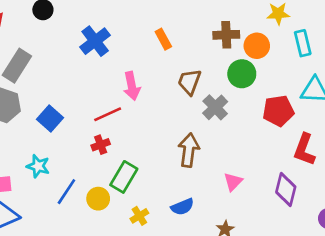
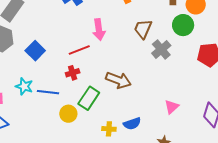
brown arrow: (189, 150) -> (118, 80), moved, turned 100
blue line: (66, 192) -> (48, 92), moved, turned 60
yellow cross: (139, 216) -> (109, 129), moved, turned 32

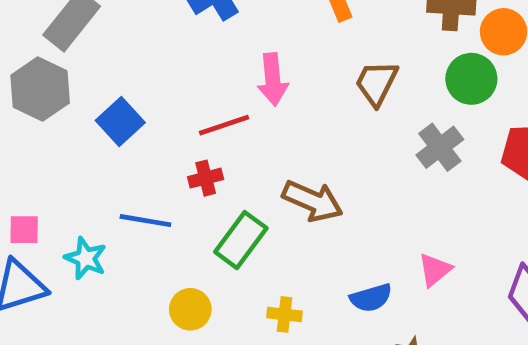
gray cross: (161, 49) -> (440, 147), moved
cyan star: (24, 86) -> (86, 258), moved
yellow circle: (68, 114) -> (190, 309), moved
blue semicircle: (132, 124) -> (371, 298), moved

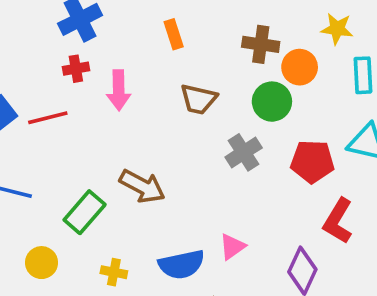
brown trapezoid: (376, 83) -> (198, 99), turned -108
red line: (224, 125) -> (48, 118), moved
red cross: (206, 178) -> (76, 69), moved
blue semicircle: (371, 298) -> (182, 264), size x1.4

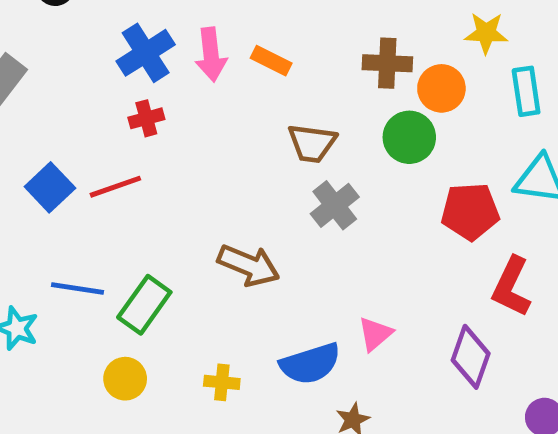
orange rectangle: (174, 34) -> (271, 61), turned -40
pink arrow: (119, 90) -> (211, 55), moved
gray cross: (244, 152) -> (335, 205), moved
green rectangle: (85, 212) -> (144, 305), moved

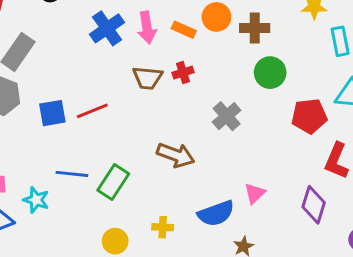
orange circle: (441, 88) -> (216, 17), moved
red cross: (146, 118) -> (183, 73), moved
brown trapezoid: (312, 143) -> (147, 78), moved
blue square: (50, 187) -> (52, 113), turned 36
yellow circle: (125, 379) -> (115, 241), moved

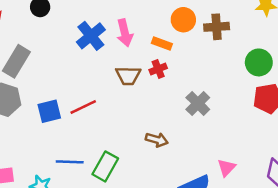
orange rectangle: (184, 30) -> (162, 44), moved
green circle: (270, 73) -> (259, 62), moved
brown arrow: (176, 155) -> (157, 140), size x0.7

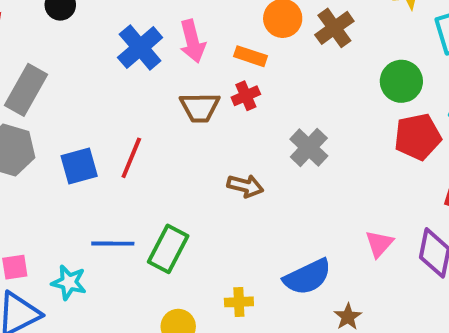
brown cross: (217, 27) -> (334, 28), turned -30
red line: (83, 107) -> (131, 158), turned -40
brown arrow: (157, 140) -> (245, 186), moved
pink triangle: (226, 168) -> (379, 244), moved

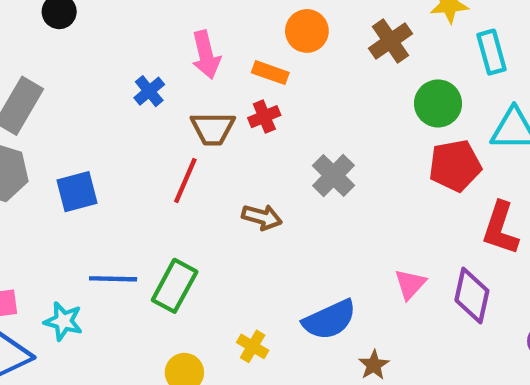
brown cross: (334, 28) -> (390, 41), moved
blue cross: (140, 47) -> (149, 91), moved, size x0.6
red line: (131, 158) -> (185, 180), moved
yellow cross: (239, 302) -> (253, 346), turned 32

